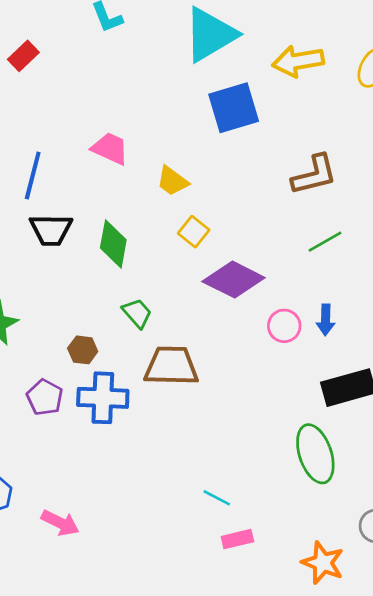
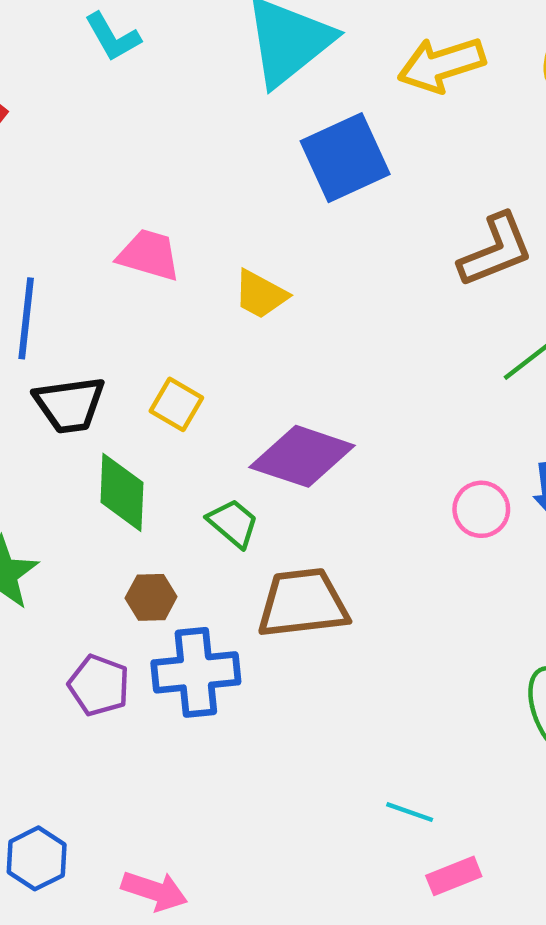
yellow square: (194, 232) -> (176, 404), moved
green diamond: (113, 244) -> (122, 492), moved
purple diamond: (234, 280) -> (302, 456), moved

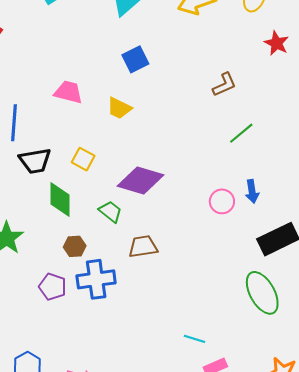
blue square: (345, 158) -> (135, 59), moved, size x0.7
brown L-shape: (496, 250) -> (224, 85), size x0.7
brown trapezoid: (303, 603) -> (143, 247), size x0.7

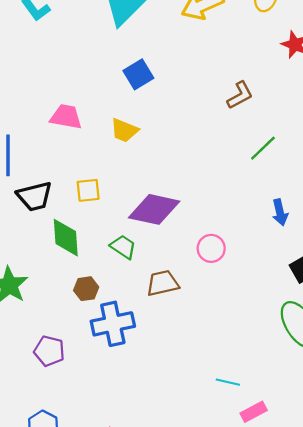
yellow square: (83, 159) -> (88, 190), turned -30
pink circle: (222, 201) -> (211, 248), moved
purple pentagon: (53, 287) -> (49, 351), moved

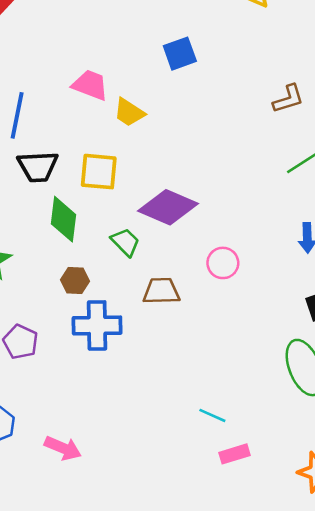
yellow trapezoid: (124, 130) -> (129, 112), moved
yellow square: (88, 190) -> (99, 172), size x1.4

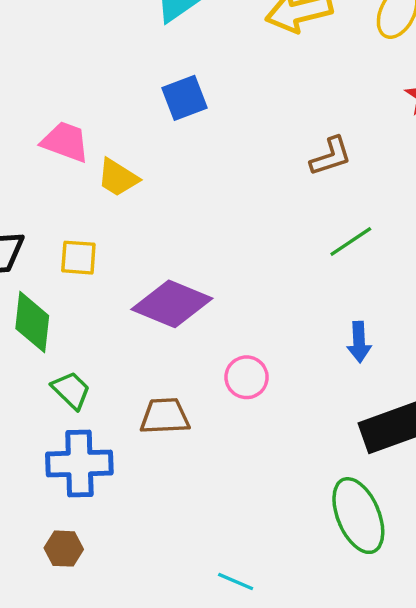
yellow square: (99, 172) -> (78, 258), size x0.7
green trapezoid: (125, 242) -> (71, 390), moved
brown hexagon: (75, 280) -> (64, 549), moved

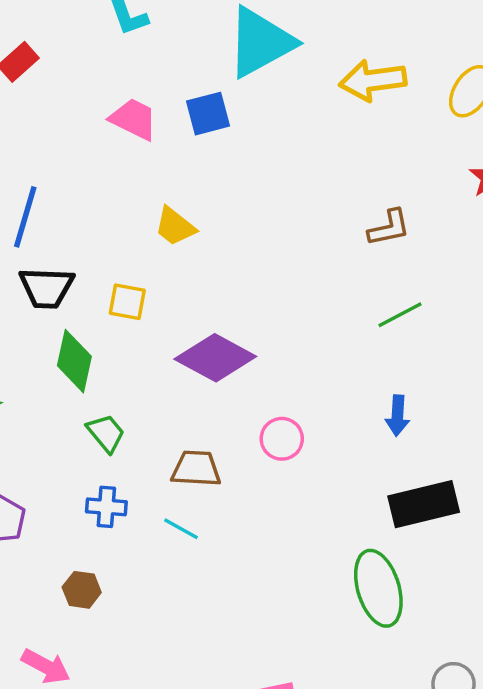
blue square: (185, 98) -> (208, 114), moved
pink trapezoid: (65, 142) -> (134, 119), moved
blue cross: (79, 463) -> (106, 507), size x0.6
cyan line: (236, 581) -> (181, 529), moved

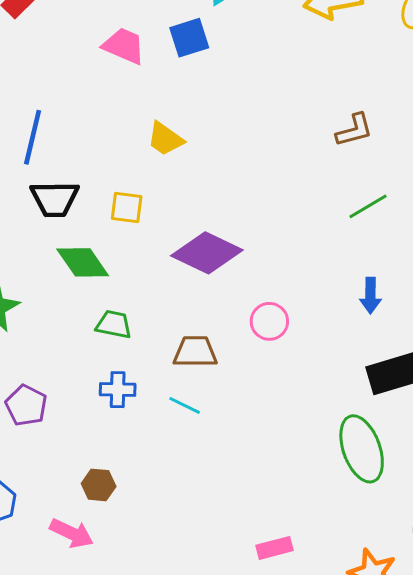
green diamond: (74, 361) -> (83, 262), turned -44
green trapezoid: (106, 433) -> (114, 324), turned -36
brown hexagon: (82, 590) -> (99, 485), moved

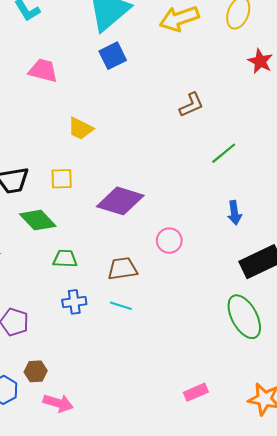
blue square: (189, 38) -> (113, 56), moved
brown L-shape: (354, 130) -> (191, 105), moved
brown hexagon: (99, 485) -> (36, 371), moved

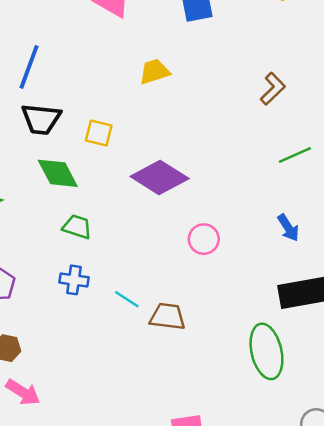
brown L-shape: (191, 105) -> (273, 89), turned -36
yellow trapezoid: (81, 129) -> (154, 72), moved, turned 120
blue arrow: (234, 213) -> (288, 228), turned -40
brown trapezoid: (123, 269) -> (168, 316), moved

